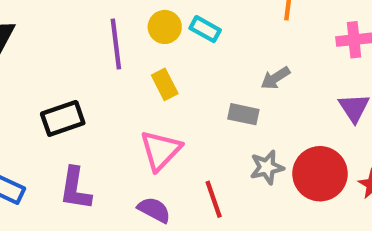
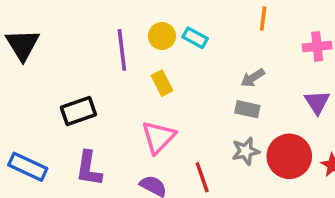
gray rectangle: (243, 114) -> (247, 109), moved

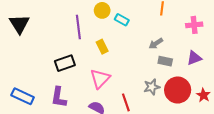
yellow circle: (162, 36) -> (102, 10), moved
purple triangle: (317, 102) -> (194, 58), turned 42
gray rectangle: (247, 109) -> (165, 61), moved
black rectangle: (78, 111) -> (65, 63), moved

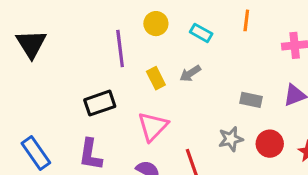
cyan rectangle: (122, 20) -> (201, 33), moved
gray arrow: (156, 43) -> (190, 73), moved
red circle: (178, 90) -> (270, 144), size x0.7
blue rectangle: (23, 96) -> (36, 153), turned 30

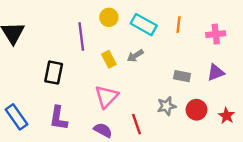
orange line: (246, 20) -> (178, 25), moved
cyan rectangle: (201, 33) -> (144, 25), size x1.5
black rectangle: (100, 103) -> (54, 73), moved, turned -60

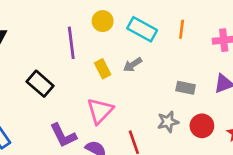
black rectangle: (54, 73) -> (40, 84), turned -60
purple L-shape: (58, 118) -> (63, 135), moved, turned -35

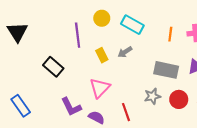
orange line: (182, 29) -> (170, 34), moved
gray rectangle: (186, 88) -> (166, 70), size x1.6

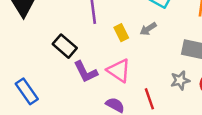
pink triangle: (100, 88) -> (119, 71), turned -40
purple L-shape: (71, 107) -> (86, 72), moved

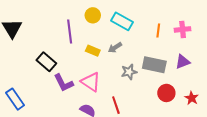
yellow rectangle: (121, 33) -> (93, 51), turned -40
gray star: (180, 80) -> (129, 72), moved

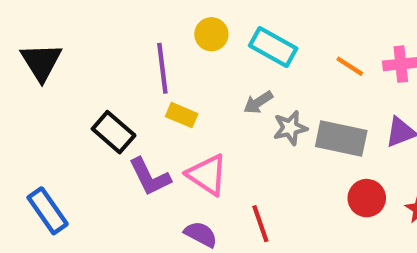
orange line: (158, 30) -> (350, 66), turned -64
yellow rectangle: (93, 51) -> (182, 115), moved
gray star: (129, 72) -> (290, 128), moved

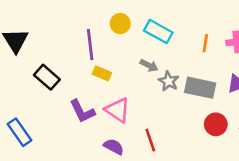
orange line: (350, 66) -> (205, 43), turned 66
gray arrow: (258, 102) -> (149, 65), turned -120
gray star: (290, 128) -> (169, 81), turned -30
black rectangle: (114, 132) -> (47, 77), moved

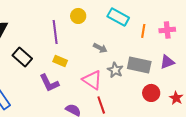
cyan rectangle: (158, 31) -> (118, 17), moved
yellow rectangle: (102, 73) -> (60, 61), moved
gray star: (169, 81) -> (115, 70), moved
pink triangle: (118, 110) -> (92, 80), moved

